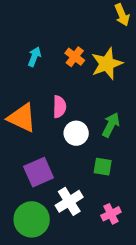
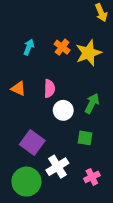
orange triangle: (22, 118) -> (18, 88), moved, size x0.6
purple square: (39, 172) -> (32, 143), turned -30

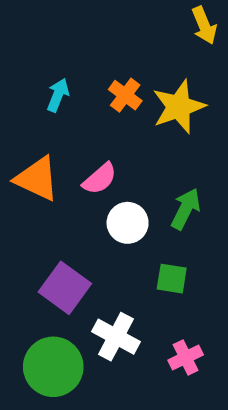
orange triangle: (18, 88) -> (37, 179), size x1.5
pink semicircle: (49, 88) -> (100, 179), turned 48
white cross: (57, 167) -> (116, 337), turned -30

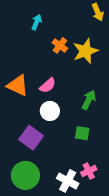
cyan arrow: (58, 95) -> (37, 22), moved
white circle: (128, 223) -> (50, 111), moved
white cross: (116, 337) -> (68, 181), moved

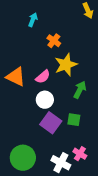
yellow star: (85, 51) -> (66, 65), moved
purple square: (31, 138) -> (51, 123), moved
pink cross: (89, 171) -> (80, 154), turned -32

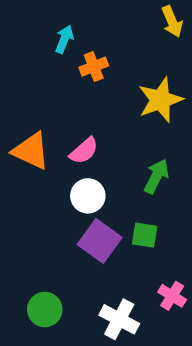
orange cross: (54, 41) -> (94, 67), moved, turned 32
yellow star: (66, 65) -> (160, 100), moved
pink cross: (80, 154) -> (172, 296), moved
green circle: (23, 158) -> (45, 310), size x0.7

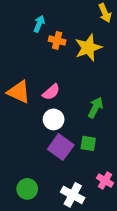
orange cross: (94, 67) -> (57, 40), turned 35
yellow star: (160, 100) -> (88, 48), moved

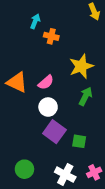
yellow star: (88, 48) -> (81, 66), moved
green square: (88, 143) -> (79, 141), moved
pink cross: (105, 181) -> (94, 172), moved, turned 32

